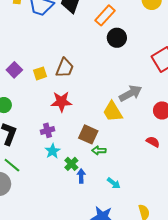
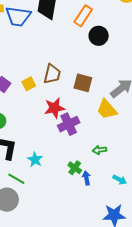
purple cross: (48, 130) -> (69, 124), moved, size x1.5
brown square: (88, 134) -> (83, 83), moved
cyan star: (53, 151) -> (35, 159), moved

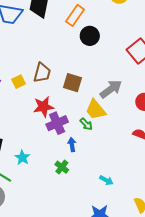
green arrow: (100, 150) -> (86, 124), moved, turned -128
blue arrow: (86, 178) -> (72, 145), moved

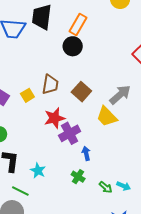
black circle: (90, 36) -> (73, 46), moved
brown square: (73, 83) -> (81, 92), turned 30
green arrow: (86, 124) -> (106, 187), moved

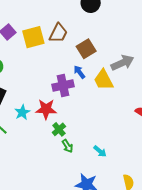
yellow square: (27, 95) -> (33, 37), size x1.6
red star: (55, 118) -> (46, 109), moved
blue arrow: (86, 153) -> (79, 72), moved, turned -40
green arrow: (106, 187) -> (67, 146), moved

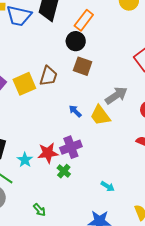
brown square: (86, 49) -> (83, 66), moved, turned -30
purple cross: (63, 86) -> (71, 147), moved
green arrow: (67, 146) -> (40, 210), moved

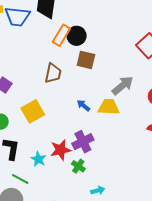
orange rectangle: (84, 20) -> (61, 35), moved
yellow square: (24, 84) -> (33, 111), moved
yellow trapezoid: (100, 115) -> (109, 107), turned 135
cyan arrow: (108, 186) -> (98, 190), moved, turned -40

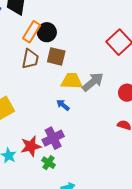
brown trapezoid: (53, 73) -> (30, 59), moved
blue arrow: (83, 105) -> (63, 105), moved
yellow trapezoid: (109, 107) -> (72, 81), moved

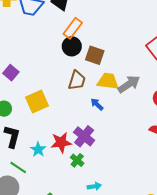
black circle: (47, 32) -> (72, 46), moved
brown trapezoid: (30, 59) -> (77, 80), moved
purple cross: (53, 138) -> (84, 136), turned -30

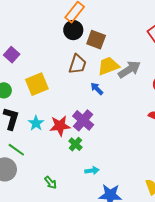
yellow trapezoid: (108, 81) -> (108, 66), turned -30
cyan star: (38, 149) -> (36, 123), moved

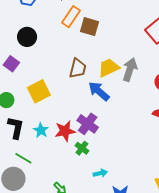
black circle: (73, 30) -> (27, 37), moved
brown square: (96, 40) -> (90, 27), moved
gray arrow: (129, 69) -> (130, 70), turned -35
blue arrow: (97, 89) -> (99, 91), size x1.6

